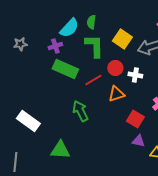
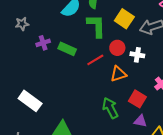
purple cross: (55, 46) -> (43, 43), moved
green rectangle: (65, 69) -> (67, 49), size x0.7
green arrow: (80, 111) -> (110, 108), moved

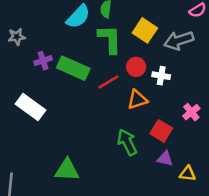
green rectangle: (67, 49) -> (73, 68), size x1.4
white rectangle: (30, 101) -> (31, 107), moved

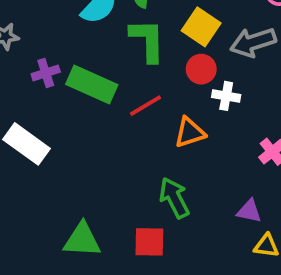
red circle: (136, 67) -> (201, 69), moved
red square: (161, 131) -> (149, 242), moved, turned -30
purple triangle: (165, 159) -> (249, 211), moved

